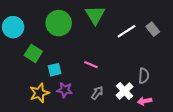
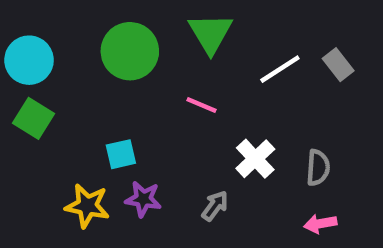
green square: (33, 53) -> (34, 118), moved
pink line: (91, 65) -> (202, 105), moved
white cross: (124, 91) -> (255, 159), moved
yellow star: (39, 93) -> (87, 206), turned 30

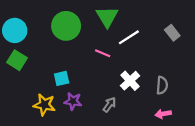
white line: (280, 69) -> (129, 37), moved

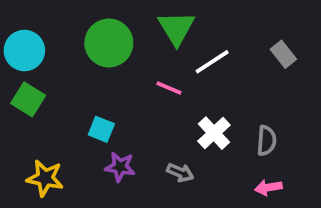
cyan square: (62, 78) -> (101, 129), turned 35
yellow star: (44, 105) -> (45, 178), moved
gray arrow: (109, 105) -> (180, 172), turned 77

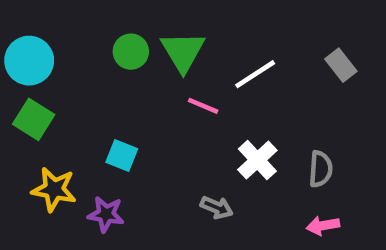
green triangle: (176, 28) -> (183, 52), moved
green circle: (109, 43) -> (131, 52), size x0.6
purple star: (120, 167) -> (106, 214), moved
yellow star: (45, 178) -> (54, 189), moved

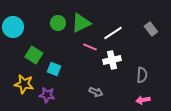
green triangle: (183, 52) -> (81, 23), turned 35
green square: (34, 119) -> (34, 55), moved
white cross: (257, 160) -> (112, 60), moved, turned 30

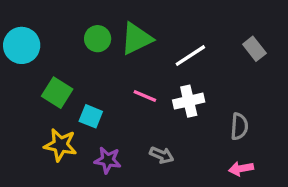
pink line: (90, 47) -> (145, 96), moved
yellow star: (24, 84) -> (60, 145), moved
purple star: (47, 95) -> (108, 160), moved

